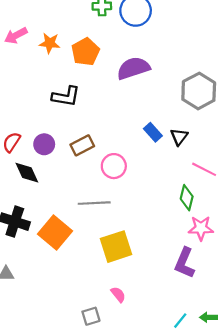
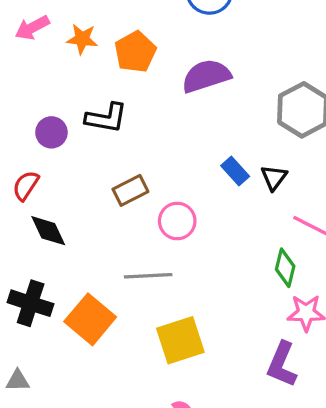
purple circle: (44, 144) -> (51, 132), moved

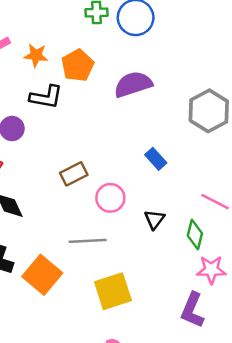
black L-shape: (106, 118) -> (46, 97), moved
black triangle: (274, 178) -> (155, 219), moved

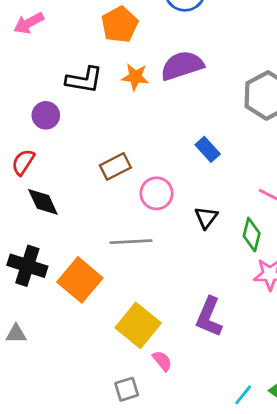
orange star: (36, 55) -> (135, 77), moved
orange pentagon: (78, 65) -> (120, 24), moved
yellow square: (113, 291) -> (138, 325), moved, turned -33
purple L-shape: (192, 310) -> (209, 317), moved

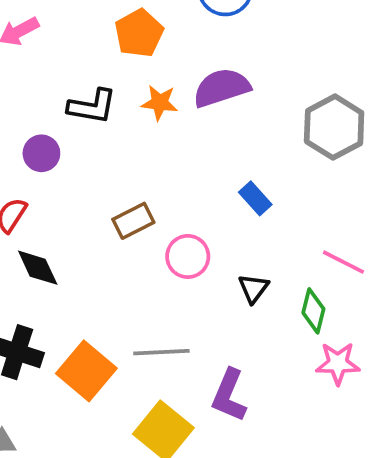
gray line: (131, 242) -> (161, 352), moved
purple L-shape: (209, 317) -> (229, 395), moved

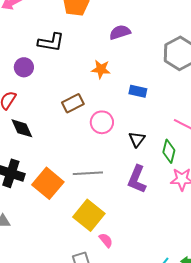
purple semicircle: (222, 88) -> (120, 32), size x0.7
orange star: (160, 103) -> (101, 69), moved
blue rectangle: (255, 198) -> (138, 91), turned -36
purple L-shape: (229, 395) -> (137, 179), moved

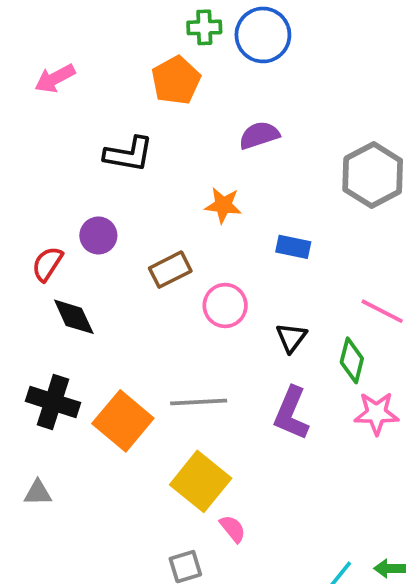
purple circle: (24, 67) -> (98, 235), moved

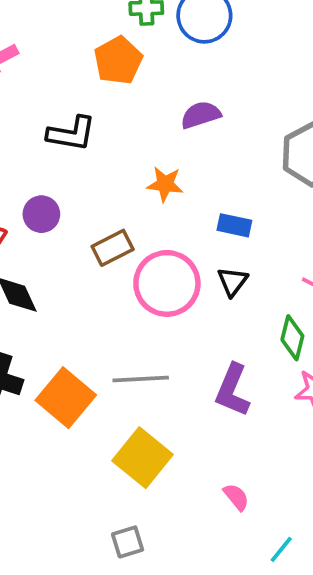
pink circle: (225, 305) -> (167, 283), size x1.5
black triangle: (291, 338) -> (232, 282), moved
pink semicircle: (233, 529) -> (236, 497), moved

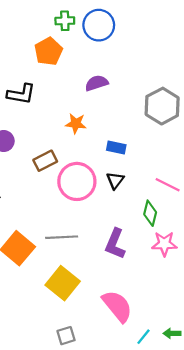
pink semicircle: (236, 497) -> (117, 306), size x2.0
gray square: (128, 542) -> (66, 336), moved

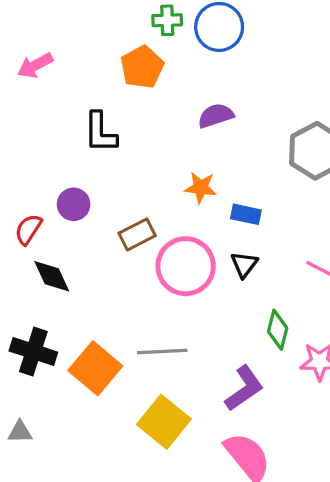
black L-shape: (21, 94) -> (100, 132), turned 80
orange star: (76, 124) -> (201, 188), moved
green diamond: (150, 213) -> (278, 330), moved
purple L-shape: (115, 244) -> (244, 388), moved, turned -148

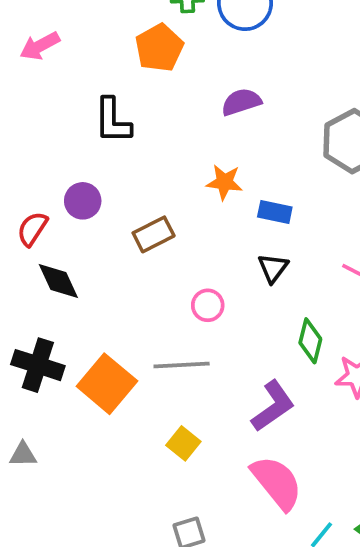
pink circle: (186, 266) -> (208, 305), moved, size x0.5
yellow square: (164, 422) -> (183, 443), size x0.6

